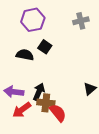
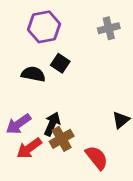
purple arrow: (14, 92) -> (18, 124), turned -42
brown cross: (46, 103) -> (62, 139), turned -36
red semicircle: (58, 113) -> (97, 158), moved

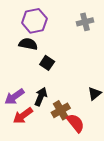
black square: (60, 63) -> (47, 63), moved
black semicircle: (33, 74) -> (28, 44), moved
brown cross: (62, 139) -> (61, 110), moved

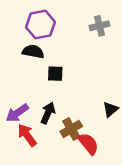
black square: (47, 63) -> (55, 74), turned -32
red arrow: (23, 116) -> (27, 135), turned 90

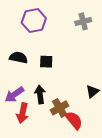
black semicircle: (33, 52) -> (18, 57), moved
black arrow: (48, 113) -> (40, 95), turned -30
red arrow: (27, 135) -> (23, 113), turned -132

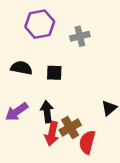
gray cross: (83, 21) -> (80, 36), moved
red arrow: (23, 113) -> (52, 134), moved
red semicircle: (74, 120) -> (87, 142), turned -126

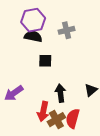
black semicircle: (21, 68) -> (33, 36), moved
black arrow: (47, 112) -> (60, 93), moved
brown cross: (70, 128) -> (56, 120), moved

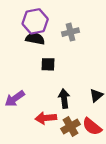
red arrow: (43, 111) -> (46, 118), turned 72
red semicircle: (73, 119) -> (92, 127), moved, turned -66
brown cross: (56, 120) -> (71, 127), moved

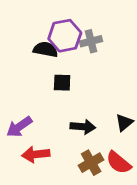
purple hexagon: (35, 21) -> (65, 36), moved
black arrow: (64, 99) -> (83, 127), turned 102
red arrow: (46, 118) -> (36, 154), moved

